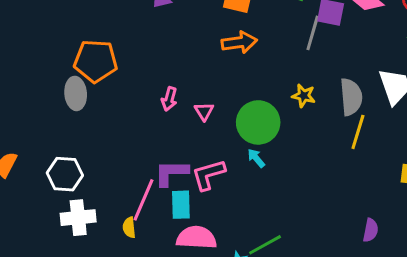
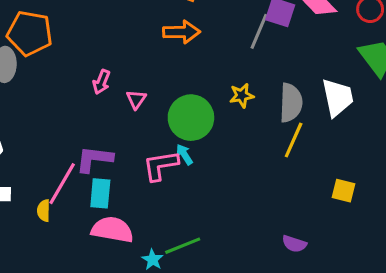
yellow star: (304, 96) -> (242, 95), turned -30
pink L-shape: (208, 175) -> (161, 166), moved
purple semicircle: (371, 230) -> (294, 244), turned 90

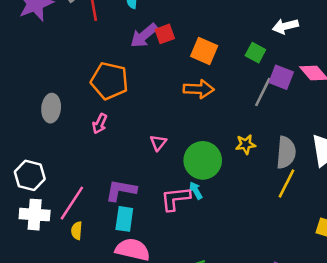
orange pentagon: (30, 33) -> (109, 81), moved
pink arrow: (101, 82) -> (100, 124), moved
pink line: (62, 184) -> (72, 203), moved

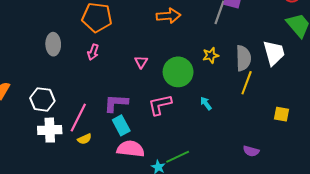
cyan arrow: (196, 191) -> (206, 103), moved
cyan rectangle: (124, 219) -> (121, 125), turned -30
yellow semicircle: (77, 231) -> (85, 139), turned -112

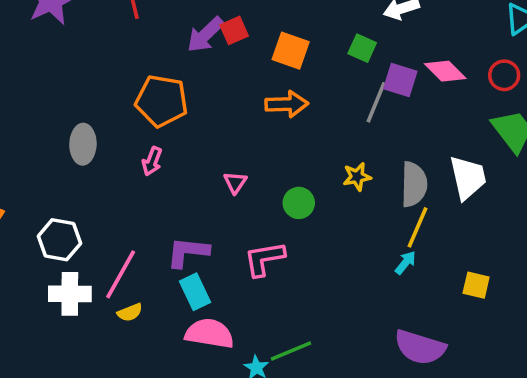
green circle: (178, 72) -> (299, 203), size x0.6
cyan arrow: (206, 103) -> (405, 263), moved, turned 72
purple semicircle: (251, 151) -> (420, 347), size x1.8

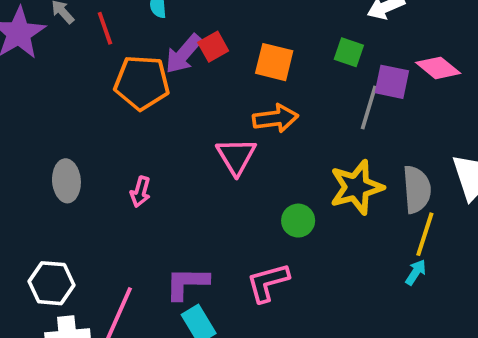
orange pentagon: (162, 101) -> (142, 83), moved
yellow star: (357, 177) -> (356, 187), size x1.8
pink triangle: (235, 182) -> (236, 156), moved, size x1.6

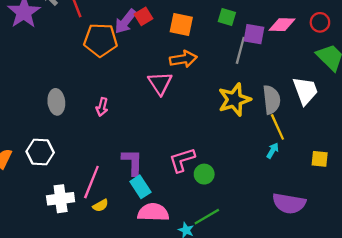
pink diamond: (438, 68) -> (282, 25), turned -35
green circle: (298, 221) -> (204, 174), moved
yellow line: (425, 234) -> (277, 127), turned -40
white hexagon: (51, 283) -> (40, 152), moved
purple L-shape: (187, 283) -> (132, 162), turned 92

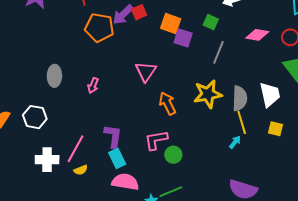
purple square: (254, 34) -> (183, 38), moved
orange arrow: (183, 59) -> (167, 103), moved, turned -115
yellow square: (320, 159) -> (275, 129), moved

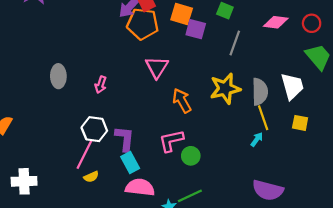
orange pentagon: (99, 28) -> (143, 24), moved
white hexagon: (35, 117) -> (94, 129), moved
white cross: (47, 160) -> (24, 181), moved

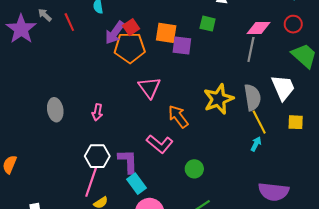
gray line: (235, 43) -> (251, 49), moved
pink L-shape: (171, 141) -> (160, 144), moved, turned -120

